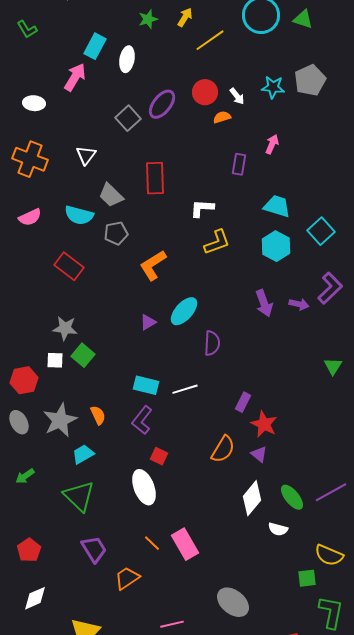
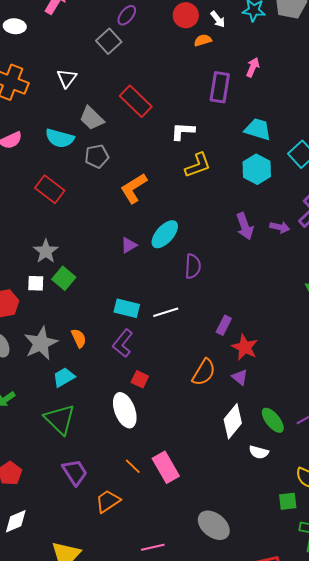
purple ellipse: (162, 104) -> (127, 15), moved, size x0.7
purple rectangle: (239, 164) -> (220, 87), size x1.4
red rectangle: (155, 178) -> (136, 101), turned -44
gray star: (65, 328) -> (46, 251), turned 30

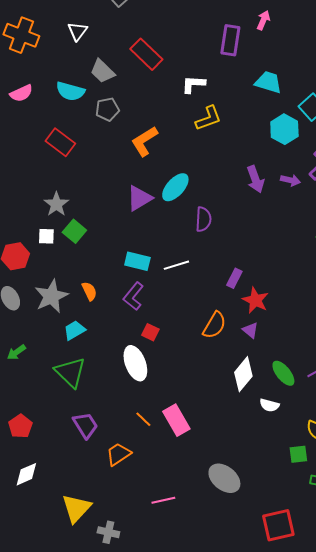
cyan hexagon: (257, 169) -> (284, 129), moved
purple triangle: (129, 245) -> (139, 198), size x1.6

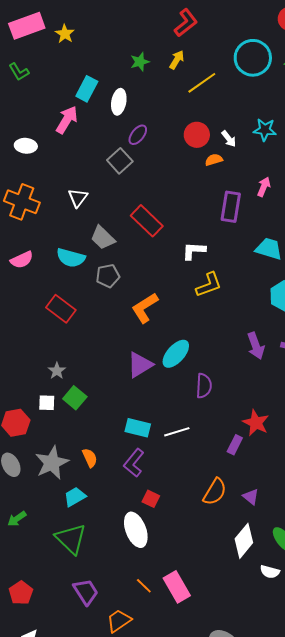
gray star: (56, 204) -> (57, 371), size x0.7
red star: (255, 300) -> (256, 423), moved

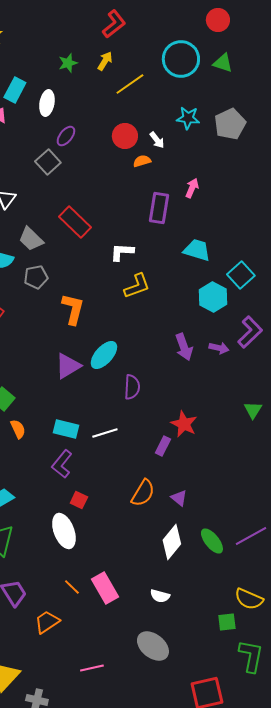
cyan star: (265, 130) -> (188, 118), moved
orange L-shape: (145, 308) -> (73, 309), turned 136
orange semicircle: (90, 458) -> (18, 429), moved
white semicircle: (270, 572) -> (160, 596), moved

